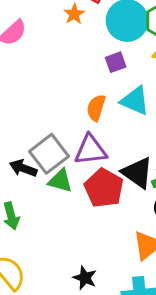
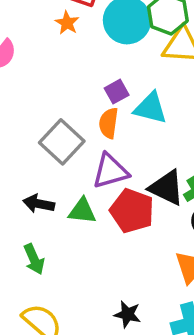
purple square: (116, 62) -> (117, 92), moved
gray square: (49, 154) -> (62, 142), moved

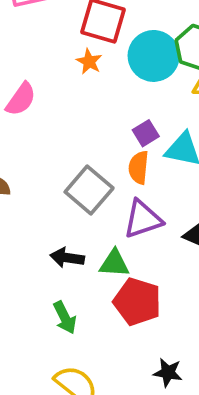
red pentagon: (132, 211) -> (137, 302), moved

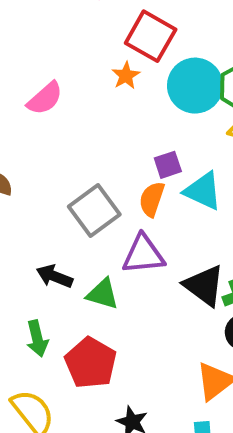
red pentagon: (137, 302) -> (91, 363), moved

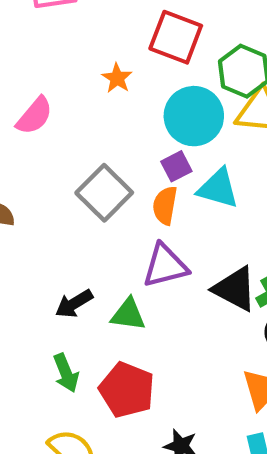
red square: (151, 36) -> (176, 37), moved
cyan circle: (195, 86) -> (194, 116), moved
gray square: (94, 211) -> (104, 193), moved
black arrow: (54, 276) -> (74, 304), turned -44

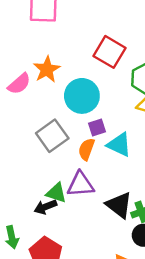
orange star: (117, 78) -> (47, 69), moved, size x1.5
cyan circle: (194, 116) -> (82, 96), moved
black arrow: (74, 304) -> (45, 207), moved
green triangle: (128, 314) -> (56, 193), moved

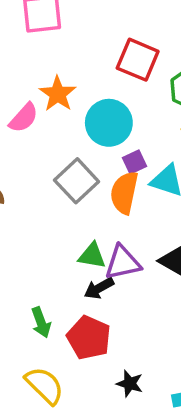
orange semicircle: (86, 149) -> (124, 193), size x1.4
purple triangle: (81, 185) -> (123, 263), moved
black arrow: (45, 207) -> (99, 288), moved

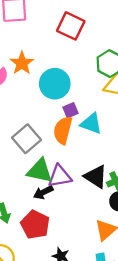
red square: (138, 60) -> (71, 26), moved
gray square: (77, 181) -> (26, 139), moved
green triangle: (92, 256) -> (40, 171), size x1.4

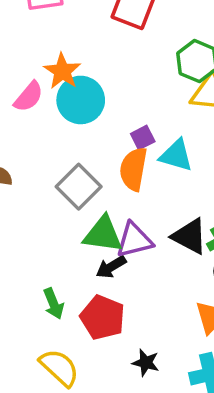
cyan circle: (55, 84) -> (81, 100), moved

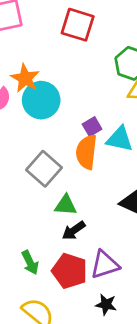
green triangle: (103, 234) -> (66, 205), size x0.7
purple triangle: (134, 240) -> (105, 265), moved

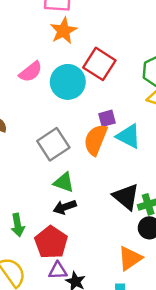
red square: (78, 25) -> (99, 64), moved
orange star: (25, 78) -> (63, 31), moved
purple triangle: (105, 265) -> (58, 271), moved, size x0.7

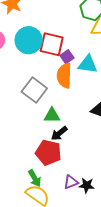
red square: (99, 64) -> (52, 44), moved
green arrow: (18, 225) -> (35, 178), moved
red pentagon: (51, 242) -> (48, 152), moved

